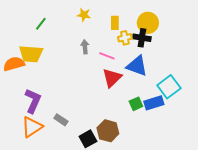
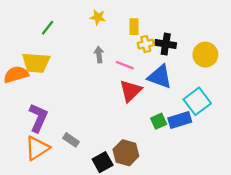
yellow circle: (148, 23) -> (205, 55), moved

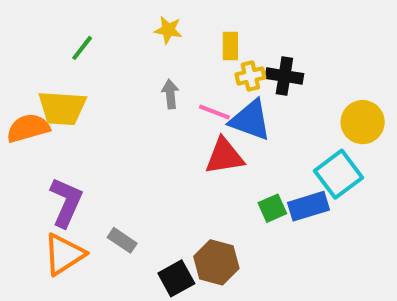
yellow circle: (205, 55) -> (363, 122), moved
blue triangle: (160, 77) -> (250, 120), moved
red triangle: (131, 91) -> (224, 156), turned 35

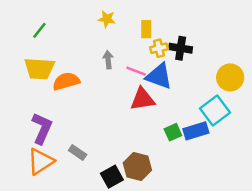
green line: (82, 48) -> (39, 30), moved
orange semicircle: (28, 128) -> (66, 81), moved

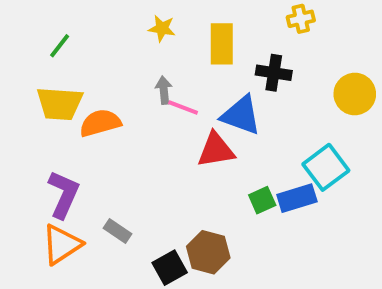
yellow rectangle: (146, 29) -> (222, 44), size x1.5
yellow cross: (159, 48) -> (301, 19), moved
pink line: (136, 71) -> (183, 108), moved
yellow circle: (230, 77) -> (355, 94), moved

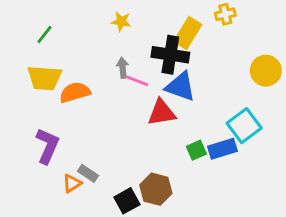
yellow rectangle: (222, 44) -> (188, 33), moved, turned 32
black cross: (274, 73) -> (170, 55), moved, size x1.4
orange triangle: (62, 244) -> (72, 183), moved, size x0.6

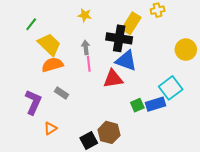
yellow trapezoid: (45, 78) -> (49, 44), moved, turned -140
pink line: (137, 81) -> (89, 64), moved, turned 63
gray rectangle: (88, 173) -> (61, 93), moved

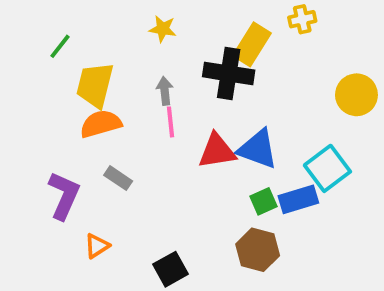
yellow trapezoid: (49, 44) -> (95, 85), turned -120
blue triangle: (126, 61) -> (258, 149), moved
brown hexagon: (109, 132) -> (258, 250), moved

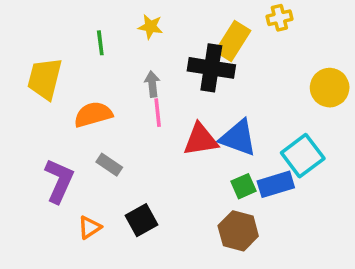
green line: (60, 46) -> (100, 43), moved, turned -45
yellow trapezoid: (95, 85) -> (45, 79), moved
black square: (170, 269) -> (141, 220), moved

